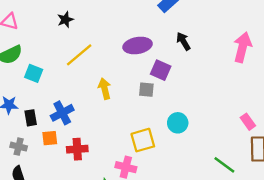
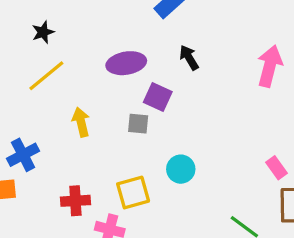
black star: (65, 20) -> (43, 32), moved
red cross: (77, 149) -> (75, 201), moved

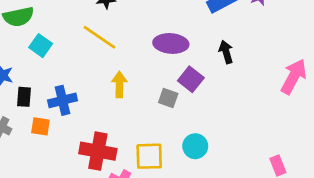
yellow line: (46, 76) -> (99, 37), turned 60
red cross: (75, 201) -> (98, 151), size x1.4

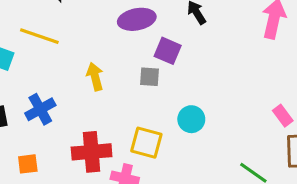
yellow line: (99, 37) -> (39, 36), moved
orange square: (40, 126) -> (28, 164), moved
yellow square: (149, 156) -> (146, 143), turned 32

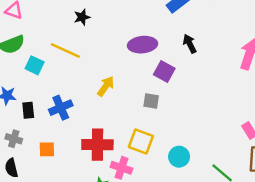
yellow arrow: (95, 77) -> (106, 86), turned 45
gray square: (150, 77) -> (151, 101), moved
cyan circle: (191, 119) -> (179, 157), moved

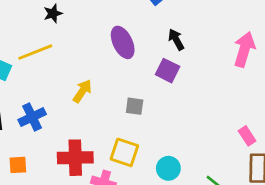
purple ellipse: (143, 45) -> (123, 42), turned 72
yellow line: (65, 51) -> (35, 52), turned -44
purple square: (164, 71) -> (168, 71), moved

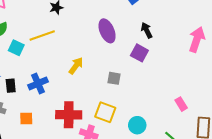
pink rectangle: (247, 136) -> (181, 104), moved

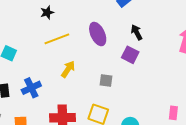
yellow line: (42, 36) -> (57, 39), moved
pink rectangle: (181, 104) -> (173, 113), moved, turned 40

